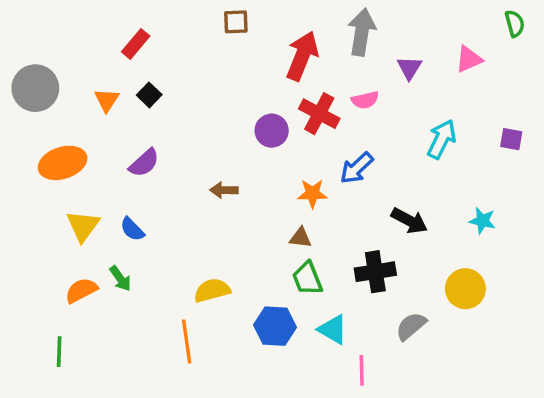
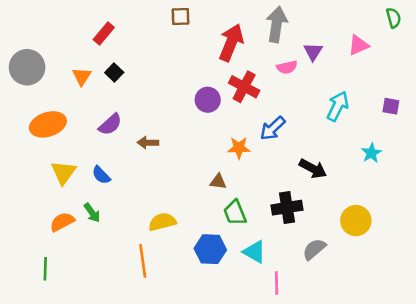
pink semicircle: (365, 100) -> (287, 67), moved
brown arrow: (224, 190) -> (148, 143), moved
cyan star: (482, 221) -> (371, 153), moved, turned 30
brown triangle: (301, 238) -> (218, 182), moved

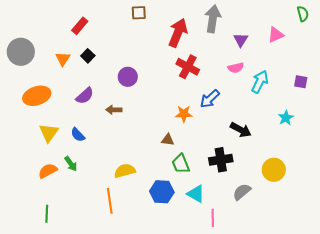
pink semicircle: (287, 67) -> (236, 68), moved
purple circle: (208, 100) -> (128, 77), moved
green line: (45, 269) -> (47, 214), moved

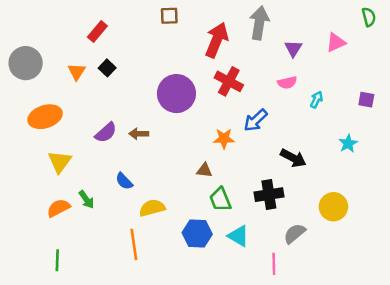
purple circle: (128, 77) -> (176, 94), moved, size x1.6
cyan arrow: (260, 82) -> (316, 100), size x0.6
purple semicircle: (85, 96) -> (106, 132), moved
blue semicircle: (78, 135) -> (124, 181), moved
pink line: (213, 218) -> (274, 264), moved

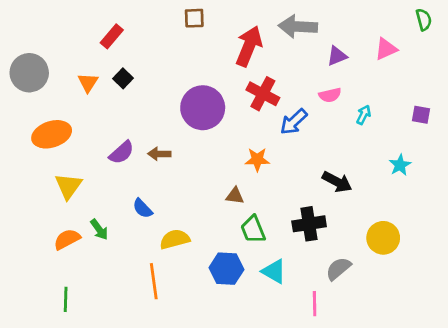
gray arrow: (259, 23) -> (298, 27), turned -96
purple triangle: (293, 49) -> (337, 56), turned 36
blue arrow: (256, 120) -> (294, 122), moved

